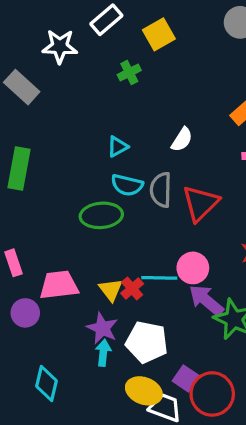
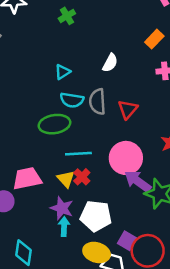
red triangle: (200, 203) -> (128, 109), size x0.7
pink circle: (193, 268) -> (126, 158), size x1.4
cyan line: (159, 278) -> (78, 154), moved

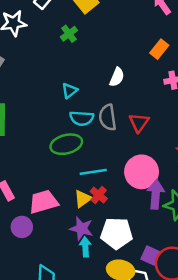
yellow triangle: (66, 179) -> (83, 199), turned 42
purple arrow: (138, 181) -> (156, 194), turned 64

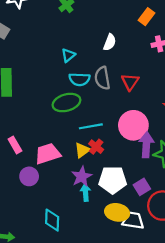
purple star: (81, 229) -> (82, 177), turned 30
purple square: (150, 255) -> (142, 187), moved, turned 35

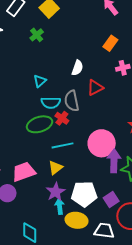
red triangle: (130, 82) -> (95, 88), moved, turned 30
red cross: (96, 147) -> (62, 118), moved
yellow ellipse: (117, 212) -> (77, 220), moved

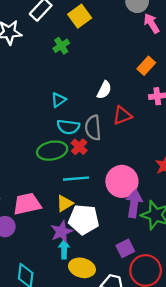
white pentagon: (84, 194) -> (84, 220), moved

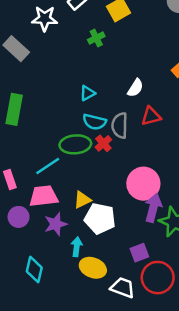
cyan line: (76, 179) -> (48, 166), moved, turned -35
purple star: (61, 232) -> (56, 224), moved

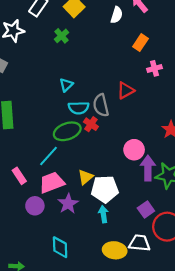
white semicircle: (135, 88) -> (117, 15), moved
pink circle: (143, 184) -> (134, 150), size x0.7
cyan arrow: (77, 247) -> (103, 214), moved
yellow ellipse: (93, 268) -> (115, 250), moved

